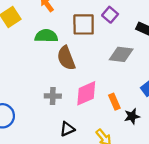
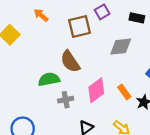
purple square: (110, 15) -> (102, 12), turned 32
green semicircle: (46, 36) -> (49, 79), moved

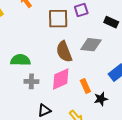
brown semicircle: (70, 62) -> (64, 52), moved

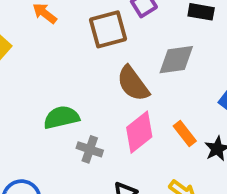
gray cross: (31, 81) -> (90, 149), turned 32

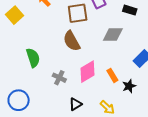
brown semicircle: (133, 84) -> (72, 41), moved
green semicircle: (61, 117) -> (33, 58), moved, turned 78

